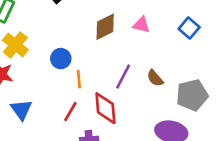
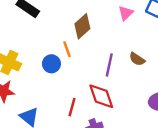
pink triangle: (141, 25) -> (126, 13), moved, turned -42
orange line: (79, 79) -> (67, 49), moved

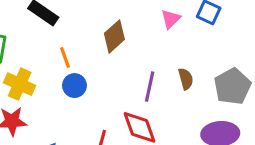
orange line: (67, 49) -> (65, 58), moved
brown semicircle: (137, 59) -> (186, 79), turned -140

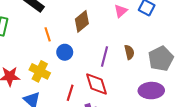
yellow cross: (20, 84) -> (40, 71), moved
blue circle: (74, 86) -> (65, 52), moved

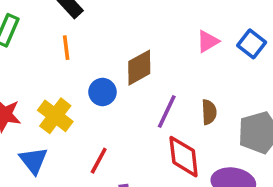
brown diamond: (82, 21) -> (139, 68), moved
orange line: (48, 34) -> (66, 48), moved
red diamond: (96, 84) -> (184, 157), moved

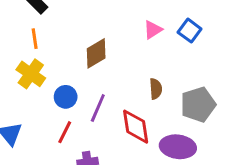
blue circle: (102, 92) -> (66, 97), moved
purple line: (167, 111) -> (98, 108), moved
yellow cross: (55, 116) -> (31, 74), moved

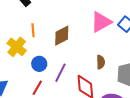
pink triangle: (153, 30) -> (101, 22), size x1.6
orange line: (35, 39) -> (33, 30), moved

